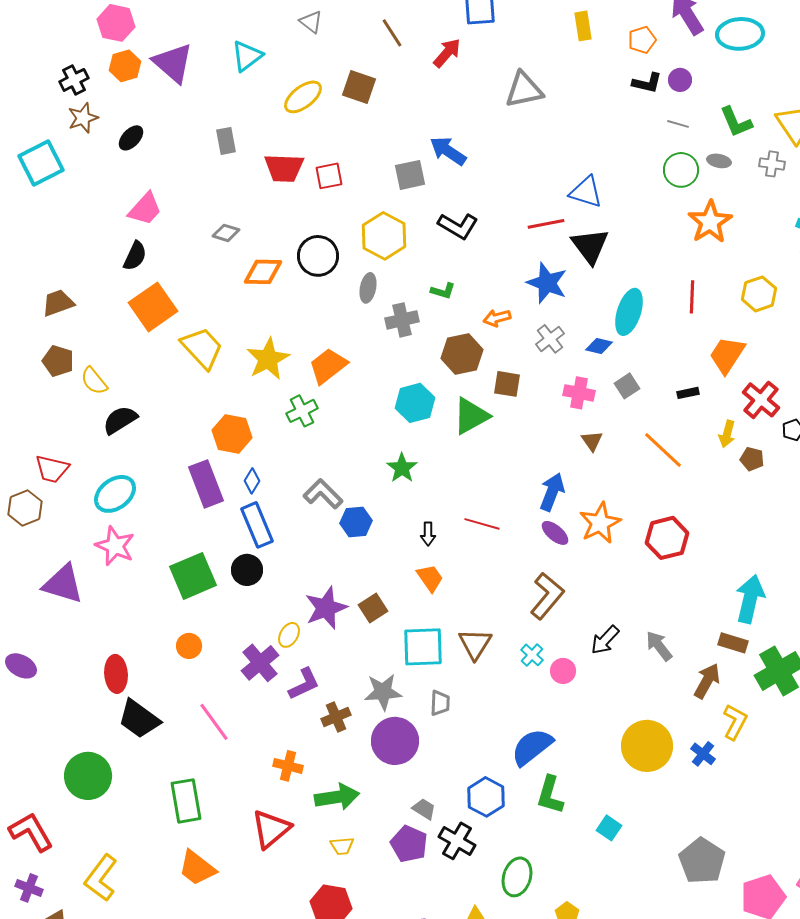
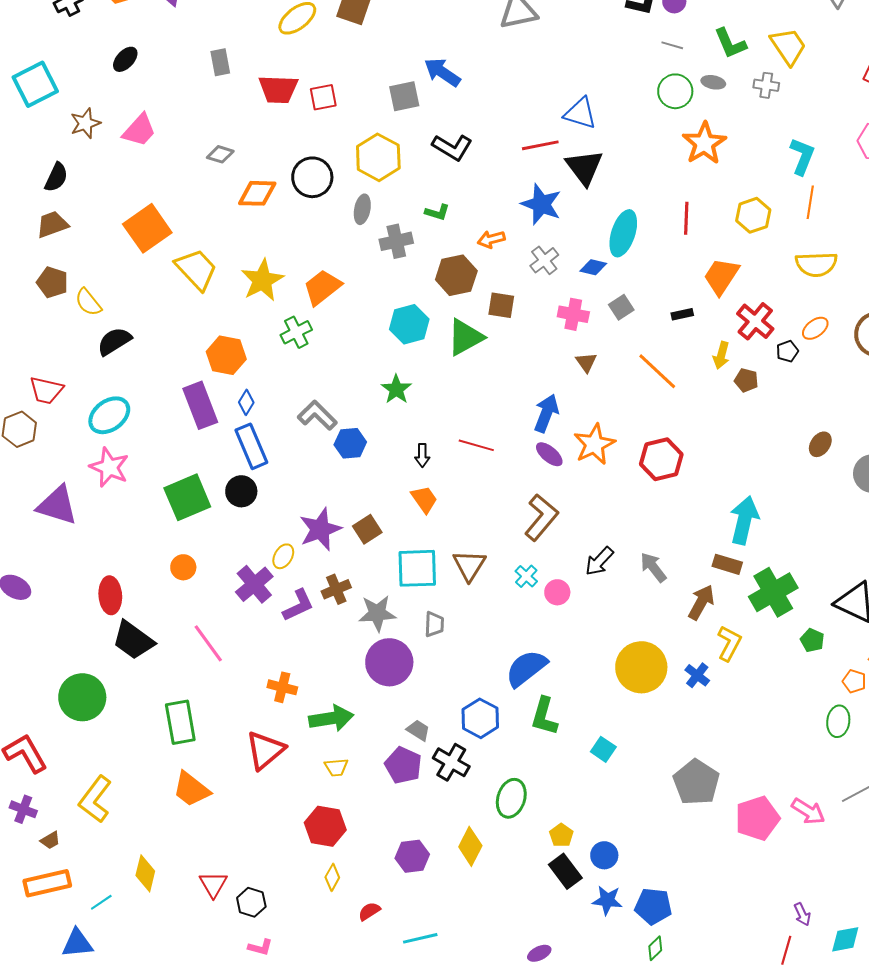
brown star: (83, 118) -> (85, 123), moved
black semicircle: (135, 256) -> (56, 177), moved
brown cross: (336, 717) -> (336, 589), moved

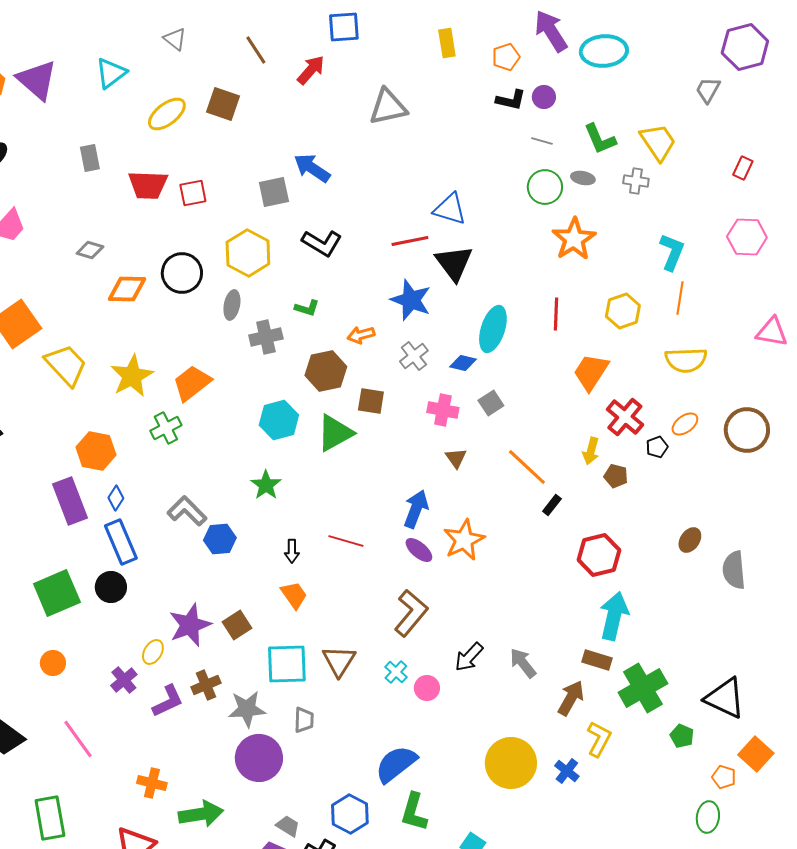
black rectangle: (682, 314) -> (552, 505), moved, turned -40
red hexagon: (661, 459) -> (599, 555), moved
purple cross: (254, 584) -> (124, 680), size x0.7

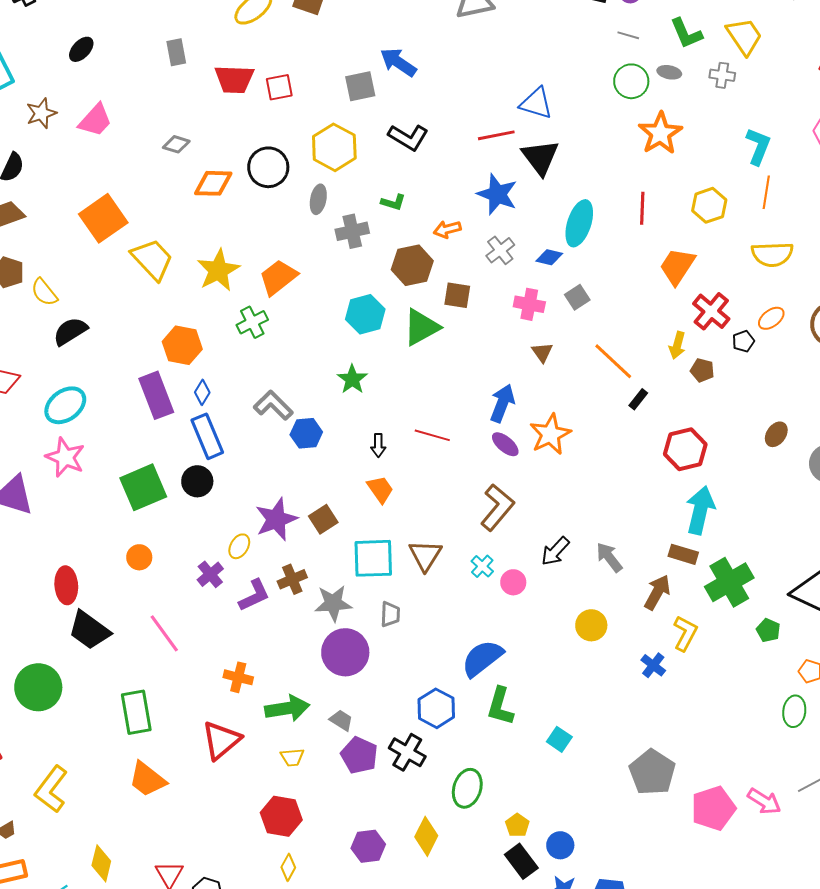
yellow circle: (511, 763) -> (591, 625), moved, size x0.6
gray trapezoid: (288, 826) -> (341, 720), moved

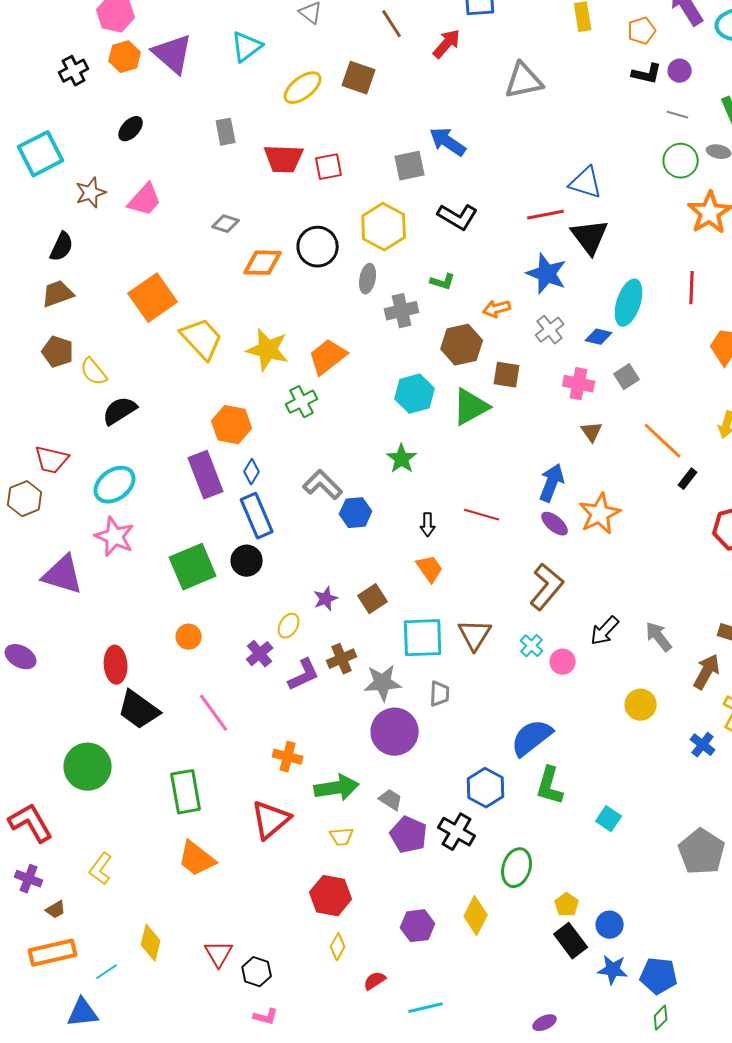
yellow star: (218, 270) -> (268, 350), turned -30
purple star: (276, 519) -> (326, 599), size x0.6
yellow L-shape: (51, 789) -> (101, 869), size x0.7

